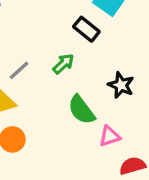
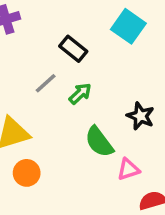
black rectangle: (86, 29) -> (73, 49), moved
gray line: (19, 70) -> (46, 83), moved

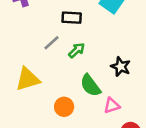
black rectangle: (73, 49) -> (72, 18), turned -36
orange circle: (27, 173) -> (64, 107), moved

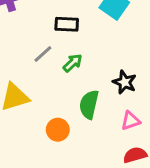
green semicircle: (90, 85) -> (89, 104), turned 50
pink triangle: (112, 106) -> (131, 121), moved

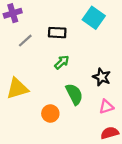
gray line: (43, 54) -> (25, 41), moved
green semicircle: (89, 104) -> (74, 94), turned 140

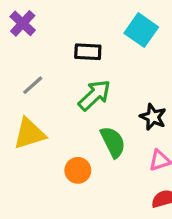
purple cross: (13, 13) -> (23, 23), turned -30
gray line: (25, 41) -> (33, 85), moved
green arrow: (62, 62) -> (95, 95), size x1.5

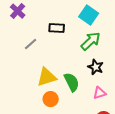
gray line: (33, 85) -> (31, 44), moved
green arrow: (95, 95) -> (91, 41), moved
yellow triangle: (29, 134) -> (47, 77), moved

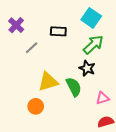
purple cross: (18, 11) -> (16, 25), moved
black star: (96, 67) -> (87, 68), moved
orange circle: (51, 99) -> (36, 106), moved

